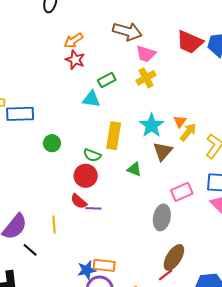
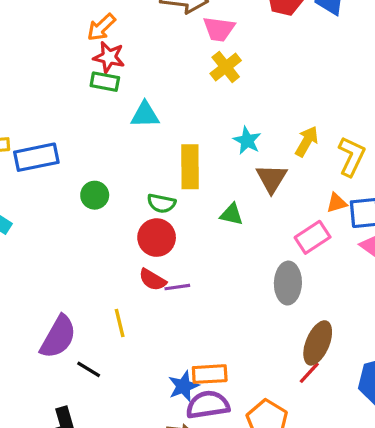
green rectangle: (107, 80) -> (105, 82), moved, turned 48
orange triangle: (180, 122) -> (337, 203), moved, turned 48
cyan star: (152, 125) -> (247, 141), size x0.7

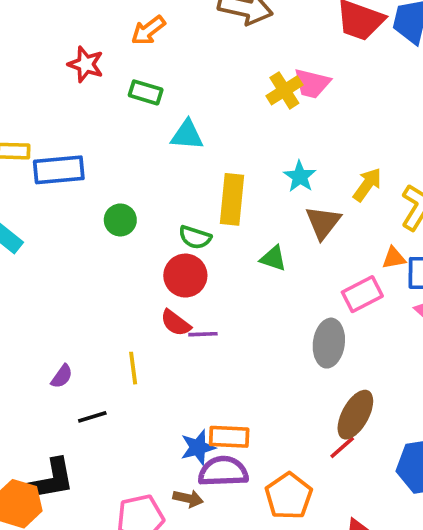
pink trapezoid: (219, 29) -> (312, 83), moved
red star: (109, 57) -> (86, 64), moved
purple semicircle: (58, 337) -> (62, 376), size x0.5
black line: (89, 369) -> (92, 417), turned -55

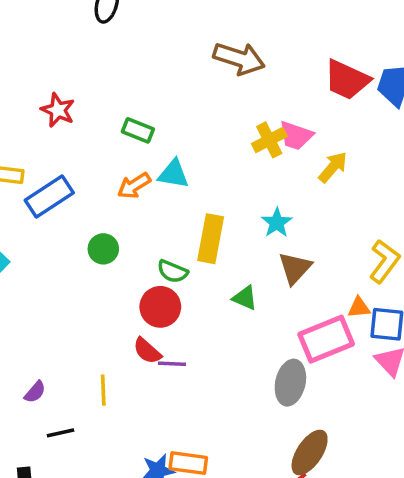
orange arrow: (148, 30) -> (134, 186), moved
red star: (86, 64) -> (58, 110), moved
blue rectangle: (59, 170) -> (49, 196), turned -33
yellow arrow: (367, 185) -> (333, 167), moved
pink rectangle: (362, 294) -> (326, 339), size x1.4

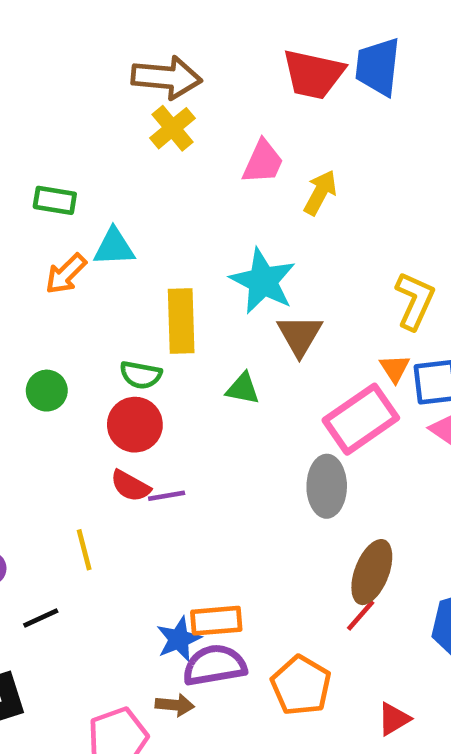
pink trapezoid: (296, 136) -> (263, 162), turned -72
yellow cross: (269, 140) -> (172, 128), moved
cyan star: (277, 223) -> (263, 281), size x1.6
green circle: (103, 249) -> (47, 391), moved
orange triangle: (359, 308) -> (395, 368), turned -45

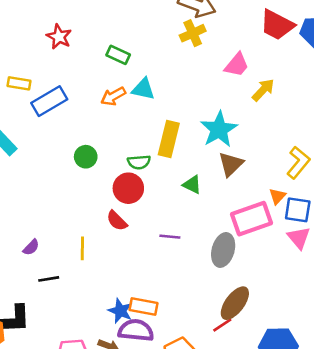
green semicircle: (141, 375) -> (139, 162), turned -30
purple line: (167, 496) -> (170, 237), moved
blue star: (179, 639) -> (120, 311), turned 30

